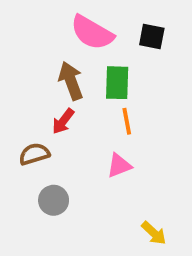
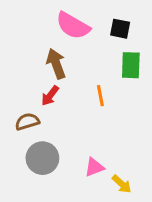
green rectangle: (117, 83) -> (131, 65), moved
pink triangle: (119, 166) -> (94, 167), moved
gray circle: (54, 200) -> (42, 158), size x1.4

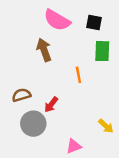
red arrow: (50, 96) -> (51, 105), moved
pink triangle: (94, 167) -> (74, 146), moved
yellow arrow: (122, 184) -> (106, 126), moved

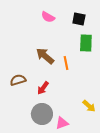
pink semicircle: (57, 20) -> (48, 17), size x0.6
brown arrow: (44, 50) -> (45, 56), moved, turned -30
gray circle: (33, 124) -> (42, 114), moved

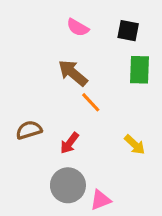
brown arrow: (45, 56) -> (73, 73), moved
orange line: (66, 63) -> (91, 102), moved, turned -32
yellow arrow: (89, 106) -> (135, 145), moved

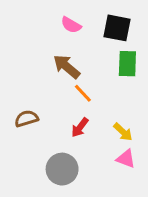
black square: (128, 31) -> (117, 28), size x1.4
red arrow: (70, 143) -> (80, 127), moved
pink triangle: (100, 200) -> (126, 159), moved, turned 42

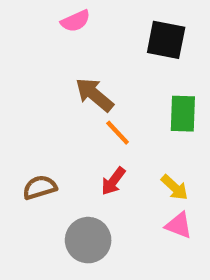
pink semicircle: (71, 25) -> (75, 21), moved, turned -54
green rectangle: (127, 64) -> (183, 114), moved
brown semicircle: (26, 119) -> (40, 187), moved

